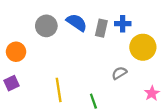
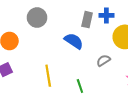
blue semicircle: (77, 23) -> (74, 41), moved

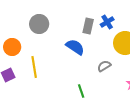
blue cross: (106, 15) -> (107, 22), turned -32
yellow line: (48, 76) -> (34, 67), moved

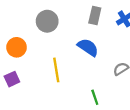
gray rectangle: (88, 26) -> (95, 16), moved
yellow line: (34, 67) -> (56, 70), moved

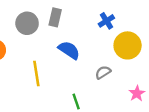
gray rectangle: (95, 16) -> (55, 17), moved

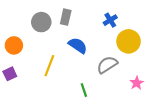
gray semicircle: (103, 72) -> (107, 65), size x1.5
yellow line: (36, 74) -> (49, 66), turned 30

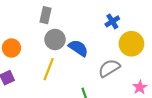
gray rectangle: (66, 17) -> (45, 15), moved
gray circle: (41, 22) -> (55, 39), moved

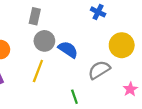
blue cross: (112, 21) -> (98, 12), moved, turned -32

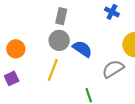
gray rectangle: (35, 16) -> (61, 16), moved

